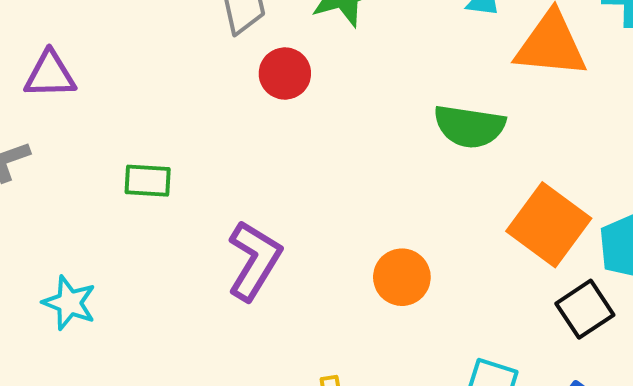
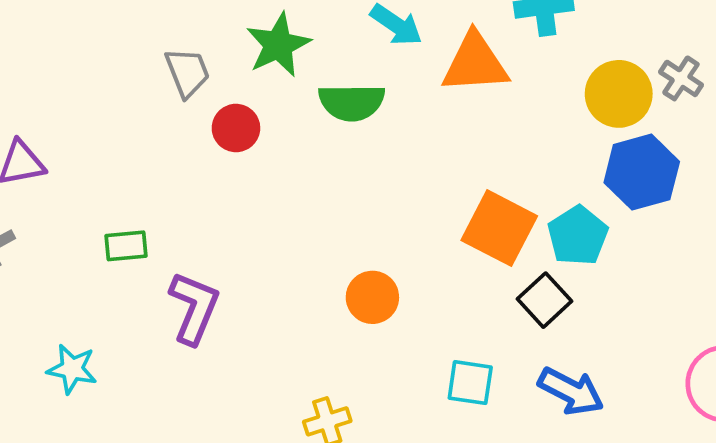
green semicircle: (469, 126) -> (352, 102), moved
purple L-shape: (254, 260) -> (194, 308), moved

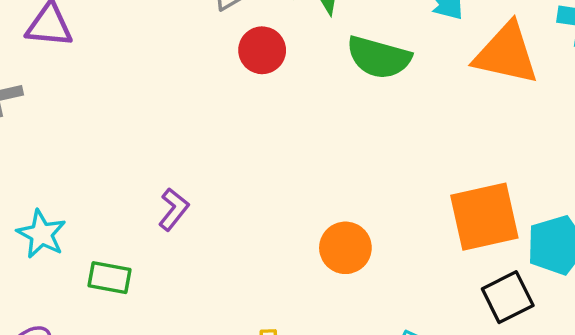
orange square: (499, 228) -> (484, 217), turned 34
green rectangle: (126, 246) -> (110, 278), moved
purple L-shape: (194, 308) -> (174, 209), size x0.6

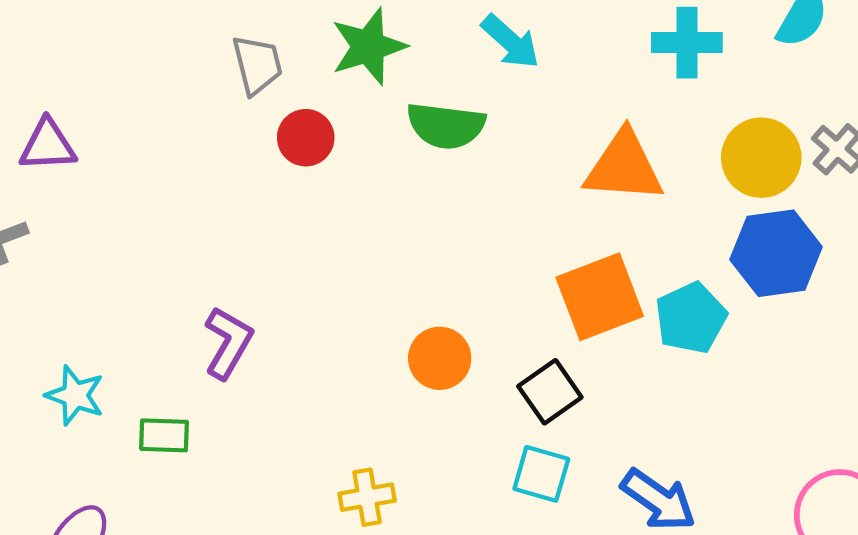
orange triangle: (506, 54) -> (624, 167), moved
purple L-shape: (174, 209) -> (228, 343), size x1.4
black square: (508, 297) -> (550, 392), moved

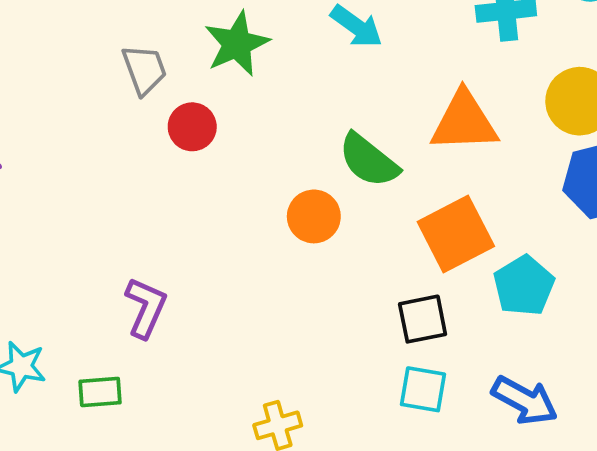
green semicircle: (446, 126) -> (369, 160), moved, turned 38
cyan pentagon: (691, 318) -> (524, 286), moved
orange circle: (440, 358) -> (314, 216), moved
black square: (550, 392) -> (423, 319), turned 30

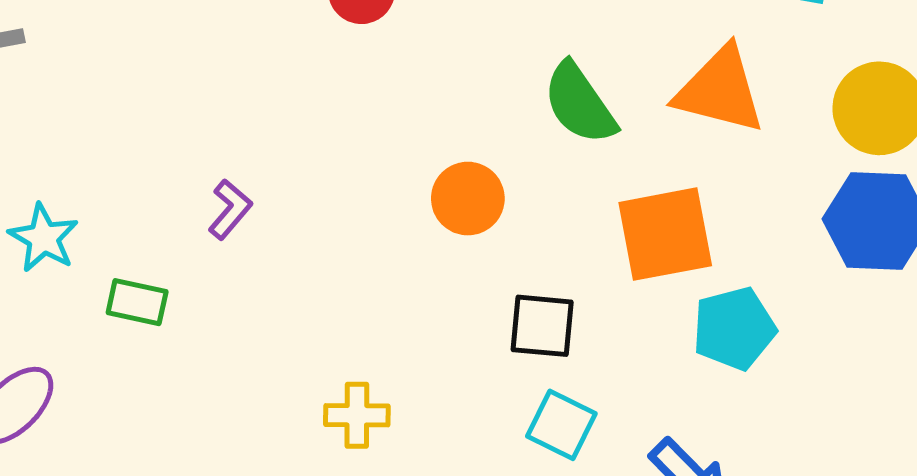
orange circle: (314, 216) -> (468, 199), moved
purple L-shape: (146, 308) -> (230, 209), size x0.7
black square: (423, 319) -> (542, 326), moved

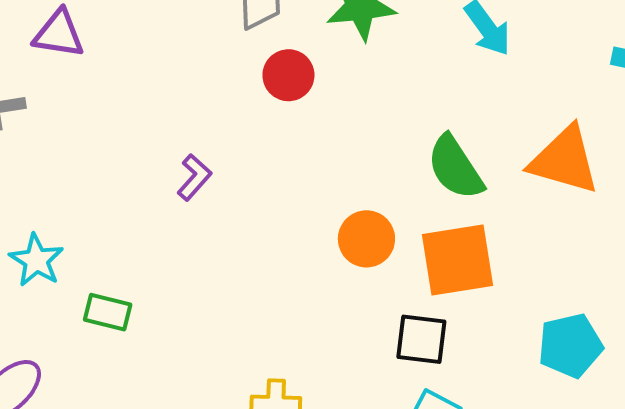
purple L-shape: (230, 209) -> (194, 177), moved
orange square: (665, 234) -> (458, 260), moved

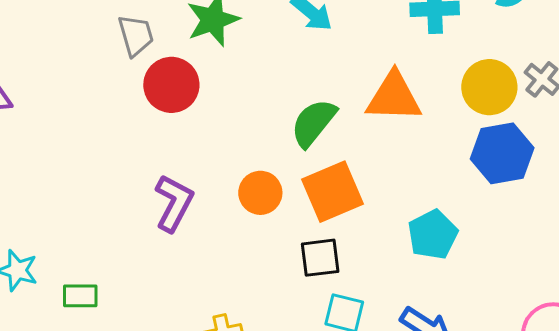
red circle: (288, 75) -> (171, 85), size x1.4
green semicircle: (455, 168) -> (313, 123), turned 86
purple L-shape: (194, 177) -> (174, 203), moved, size x1.6

